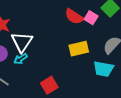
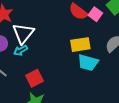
cyan trapezoid: (103, 69) -> (88, 63), moved
red square: (49, 85) -> (34, 78), moved

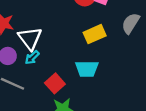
cyan trapezoid: (88, 63) -> (87, 69), moved

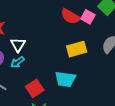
white triangle: (30, 38) -> (18, 45), size x0.7

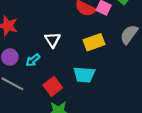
white triangle: (18, 45) -> (53, 40), moved

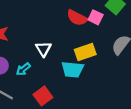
cyan trapezoid: (84, 75) -> (72, 69), moved

